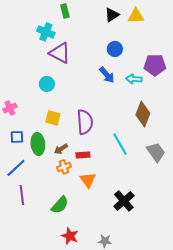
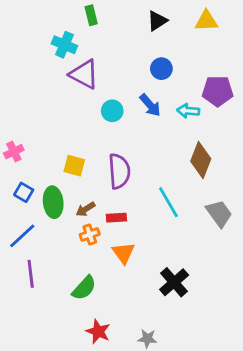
yellow triangle: (136, 16) -> (206, 21), moved
cyan circle: (47, 84) -> (112, 111), moved
blue square: (17, 137) -> (24, 192), turned 32

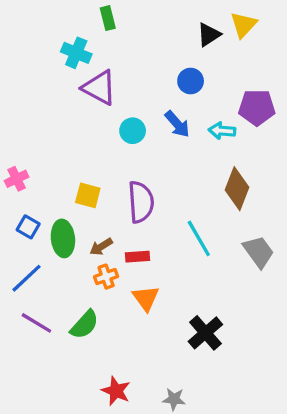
black triangle: (157, 21) -> (209, 35), moved
yellow triangle: (206, 21) -> (244, 25), turned -45
purple line: (31, 274) -> (36, 323), turned -52
green semicircle: (84, 288) -> (84, 325), moved

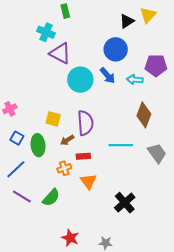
blue circle: (191, 81) -> (116, 49), size x1.5
cyan circle: (133, 131) -> (80, 80), size x1.6
cyan line: (199, 238) -> (121, 145), turned -60
brown arrow: (101, 247) -> (67, 140), moved

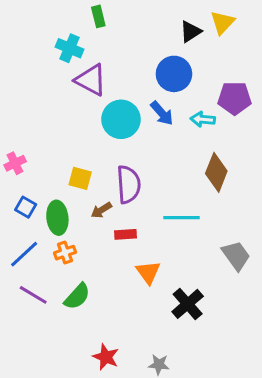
gray trapezoid: (157, 153) -> (236, 256), moved
orange cross: (64, 168) -> (65, 253), moved
orange triangle: (88, 181) -> (148, 272), moved

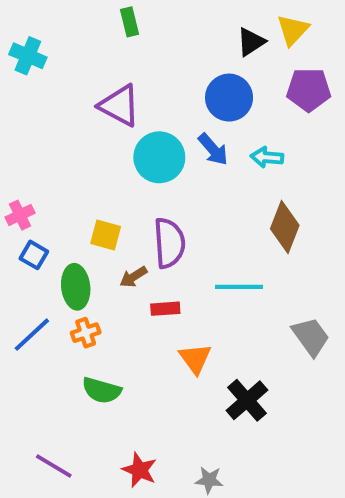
cyan cross: (70, 48) -> (28, 56), moved
purple pentagon: (235, 98) -> (309, 90), moved
blue square: (26, 207) -> (34, 255), moved
purple line: (33, 295) -> (54, 466), moved
green semicircle: (77, 296) -> (102, 390), turned 64

